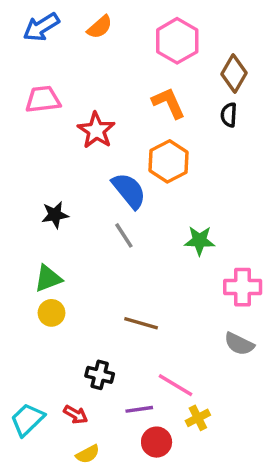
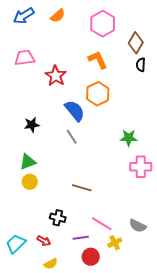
black semicircle: (229, 115) -> (141, 65), moved
green star: (200, 241) -> (129, 138), moved
gray semicircle: (239, 344) -> (138, 226), moved

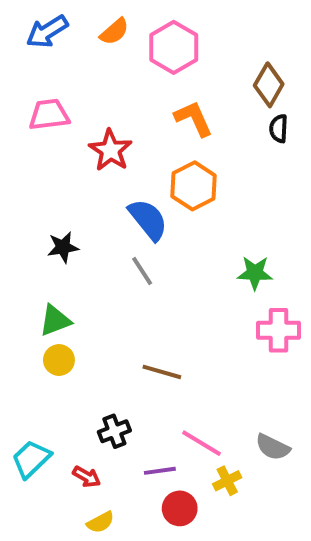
pink hexagon: (103, 24) -> (174, 47), moved
black cross: (58, 218) -> (114, 431), turned -35
cyan trapezoid: (16, 244) -> (31, 459), moved

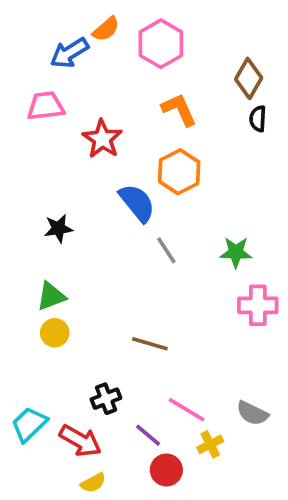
blue arrow: (47, 32) -> (69, 53), moved
gray line: (142, 271) -> (166, 250), moved
purple line: (160, 471) -> (148, 435), turned 48
red arrow: (87, 477) -> (80, 441), size x1.6

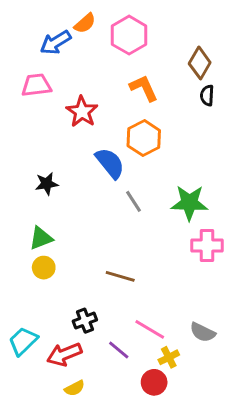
green star: (236, 252) -> (189, 203), size x1.4
red arrow: (80, 441) -> (64, 354), turned 128
red circle: (166, 470) -> (154, 382), moved

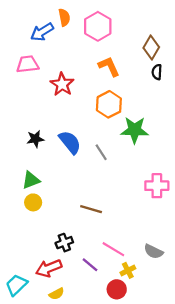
orange semicircle: (85, 23) -> (64, 17), turned -60
blue semicircle: (110, 163) -> (70, 142), moved
green star: (189, 203) -> (135, 130), moved
cyan trapezoid: (23, 341) -> (16, 285), moved

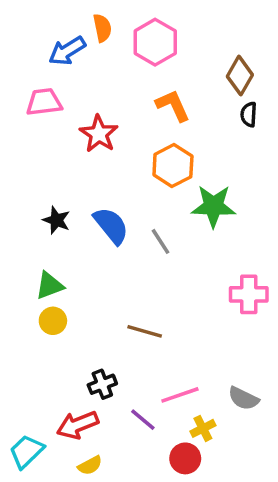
black star: (35, 139) -> (56, 220), turned 30
pink line: (113, 249) -> (180, 395), turned -50

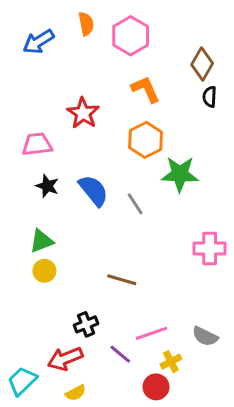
blue arrow: (67, 51) -> (38, 42), moved
pink trapezoid: (44, 102) -> (37, 144), moved

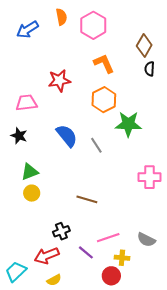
red star: (83, 113) -> (59, 81), turned 30
black star: (47, 186) -> (19, 136), moved
yellow cross: (171, 362) -> (122, 258), turned 32

